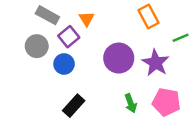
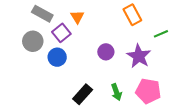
purple circle: (119, 58) -> (106, 52), size x0.6
black rectangle: (74, 106) -> (83, 94), moved

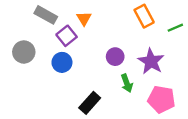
green line: (161, 34) -> (175, 28), moved
gray circle: (33, 41) -> (24, 52), moved
green arrow: (116, 92) -> (127, 83), moved

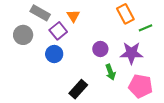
green line: (175, 28) -> (146, 28), moved
gray circle: (24, 52) -> (23, 35), moved
purple star: (151, 61) -> (131, 53), turned -30

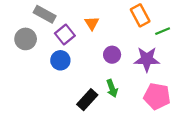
orange triangle: (73, 16) -> (92, 23), moved
green arrow: (110, 72) -> (112, 88), moved

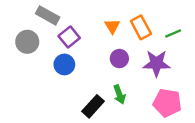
orange rectangle: (140, 15) -> (141, 27), moved
orange triangle: (92, 23) -> (112, 26), moved

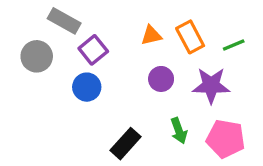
orange triangle: (112, 26) -> (151, 35), turned 49
green arrow: (119, 94) -> (179, 131), moved

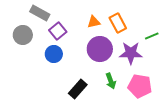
green line: (234, 45) -> (152, 36), moved
purple circle: (161, 79) -> (100, 49), size x1.6

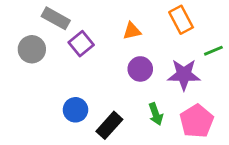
orange rectangle: (118, 23) -> (181, 20), moved
purple circle: (100, 49) -> (140, 69), size x0.7
blue circle: (54, 54) -> (75, 110), moved
pink pentagon: (140, 86) -> (197, 121), turned 30

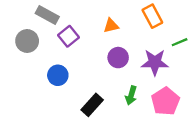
blue circle: (75, 110) -> (58, 75), moved
green arrow: (156, 114) -> (131, 95), turned 36

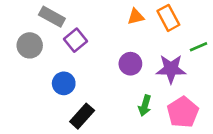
orange triangle: (111, 26) -> (136, 17), moved
black rectangle: (92, 105) -> (82, 116), moved

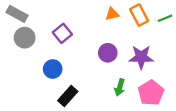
gray rectangle: (52, 17) -> (17, 14), moved
green line: (198, 47) -> (165, 18), moved

